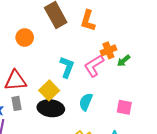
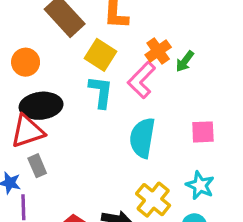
yellow square: (49, 90) -> (101, 55), moved
cyan semicircle: (86, 102) -> (142, 138), size x1.4
black ellipse: (51, 108) -> (41, 106), moved

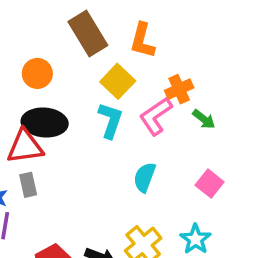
green arrow: (185, 61) -> (204, 119), moved, turned -100
pink square: (203, 132) -> (210, 184), turned 30
cyan semicircle: (142, 138) -> (145, 177), size x0.7

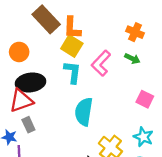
orange L-shape: (142, 41) -> (72, 28), moved
orange cross: (179, 89) -> (135, 32), moved, turned -30
cyan semicircle: (145, 177) -> (84, 112), moved, size x1.4

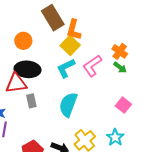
orange cross: (135, 32) -> (120, 51), moved
cyan L-shape: (72, 72) -> (66, 68), turned -135
gray rectangle: (28, 125) -> (31, 101), moved

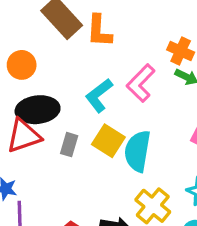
yellow square: (70, 45) -> (108, 141), moved
gray rectangle: (31, 101) -> (69, 145), moved, turned 40
cyan semicircle: (68, 105) -> (137, 151), moved

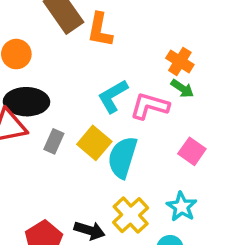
pink L-shape: (141, 83) -> (150, 106), moved, turned 54
cyan L-shape: (99, 95) -> (113, 96), moved

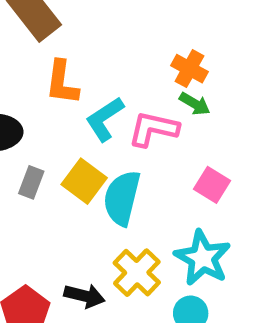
orange L-shape: (100, 30) -> (62, 83), moved
cyan star: (182, 207) -> (203, 258), size x1.4

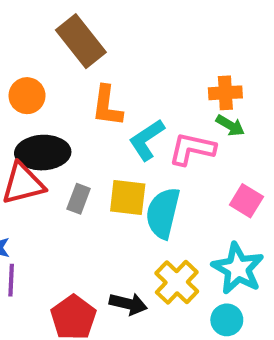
orange cross: (189, 69) -> (225, 93), turned -32
yellow square: (84, 181) -> (128, 198), turned -30

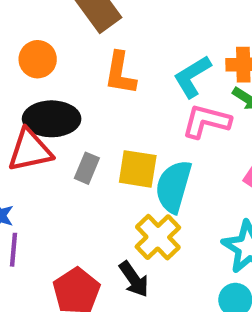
cyan L-shape: (147, 140) -> (192, 76), moved
yellow cross: (177, 282) -> (158, 237), moved
black arrow: (128, 304) -> (134, 279), turned 39

